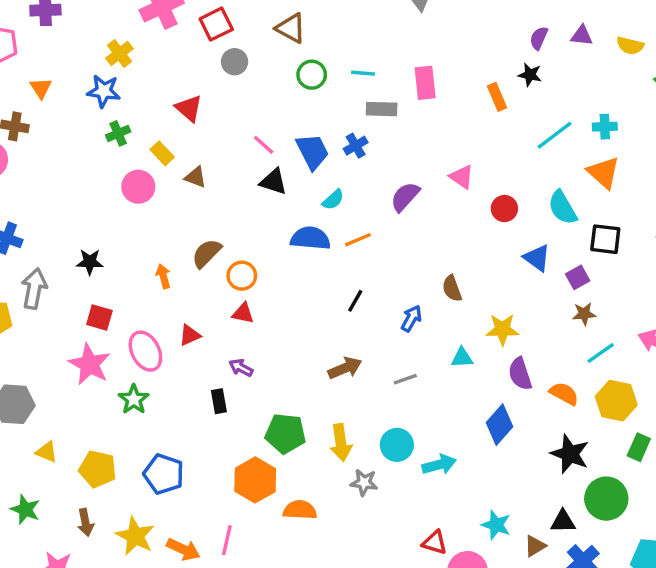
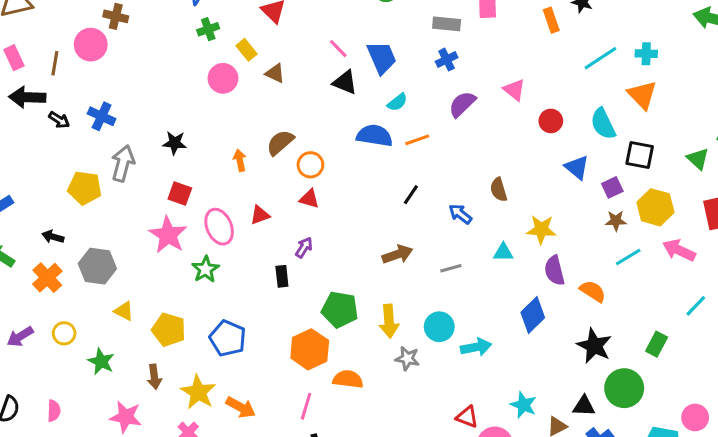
blue cross: (356, 146) -> (447, 60), moved
blue arrow: (411, 318) -> (460, 214), turned -85
purple arrow: (241, 368) -> (304, 247), turned 90
yellow hexagon: (616, 401) -> (655, 207), moved
pink line: (227, 540) -> (306, 406), moved

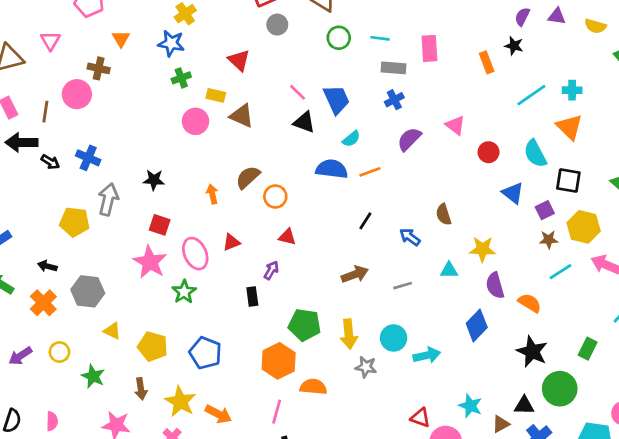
yellow rectangle: (247, 50) -> (216, 95), turned -36
brown triangle: (275, 73) -> (242, 116), size x1.4
red triangle: (309, 199) -> (287, 237), moved

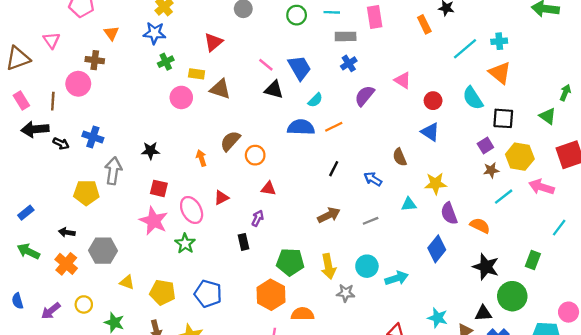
red triangle: (239, 60) -> (213, 42), turned 42
blue triangle: (513, 193) -> (430, 132), moved

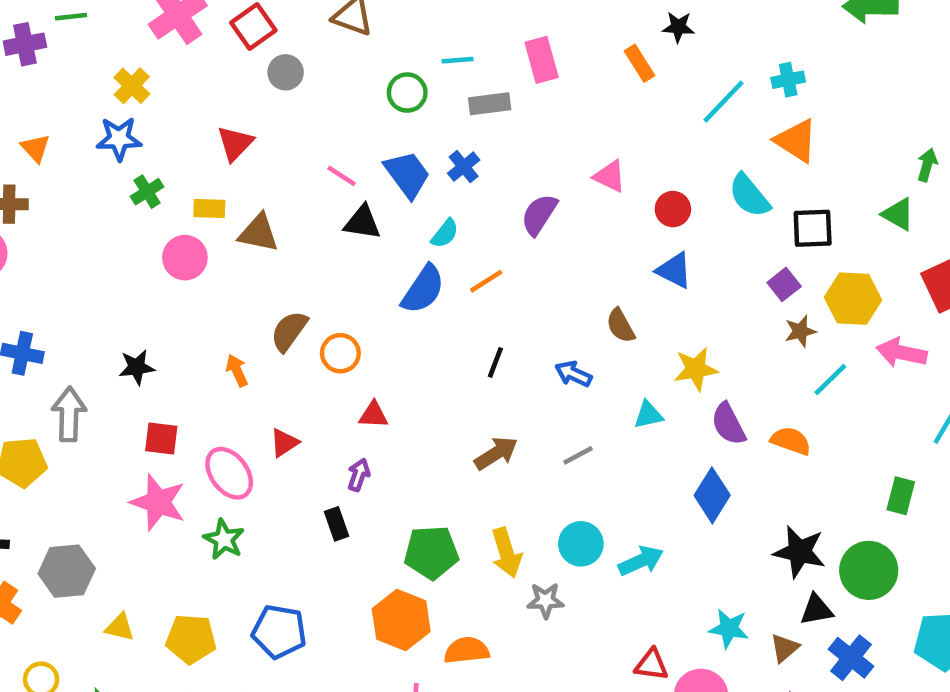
green circle: (297, 15) -> (407, 93), moved
blue cross: (349, 63) -> (464, 167), moved
blue semicircle: (301, 127) -> (423, 289), turned 128
black star: (486, 267) -> (799, 552), moved

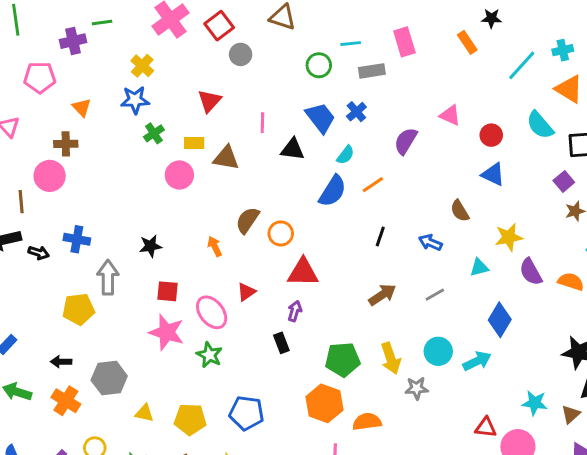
pink line: (342, 176) -> (262, 123), moved, turned 60
red triangle: (373, 415) -> (303, 272), size x1.6
blue diamond: (712, 495) -> (500, 320), moved

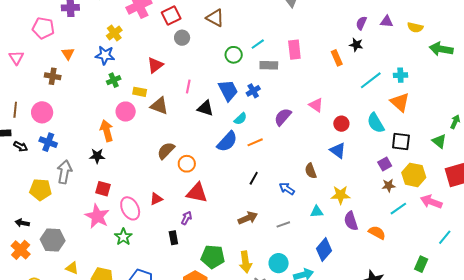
cyan line: (351, 44) -> (258, 44), turned -40
pink circle: (50, 176) -> (42, 112), moved
orange arrow: (215, 246) -> (107, 131), moved, size x1.5

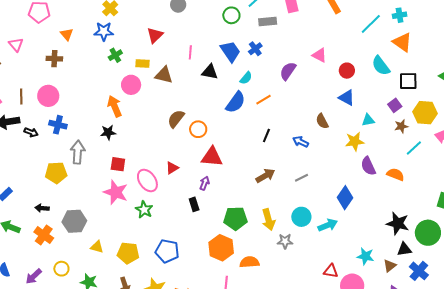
cyan triangle: (317, 212) -> (368, 120), moved

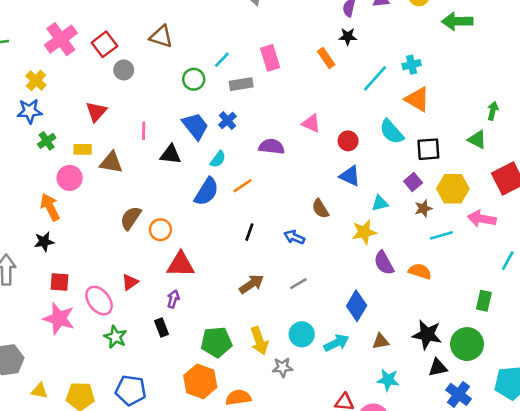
purple semicircle: (288, 71) -> (272, 147), turned 66
cyan line: (414, 148) -> (441, 235), turned 30
green star: (144, 210) -> (115, 337), moved
brown triangle: (390, 266) -> (381, 341), moved, turned 32

